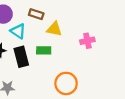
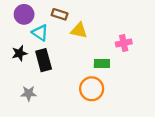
pink cross: (87, 41) -> (124, 43), moved
green rectangle: (44, 50) -> (102, 64), moved

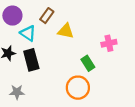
brown rectangle: (60, 14) -> (47, 16), turned -72
green rectangle: (102, 64) -> (88, 63), turned 56

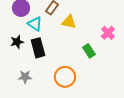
pink cross: (109, 43) -> (108, 33), turned -32
orange circle: (78, 88) -> (65, 77), moved

